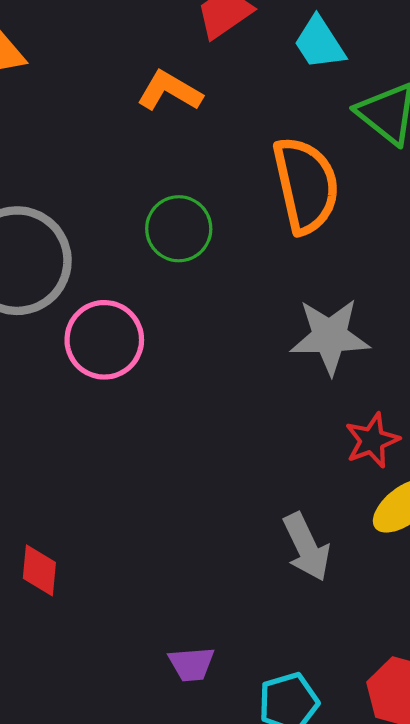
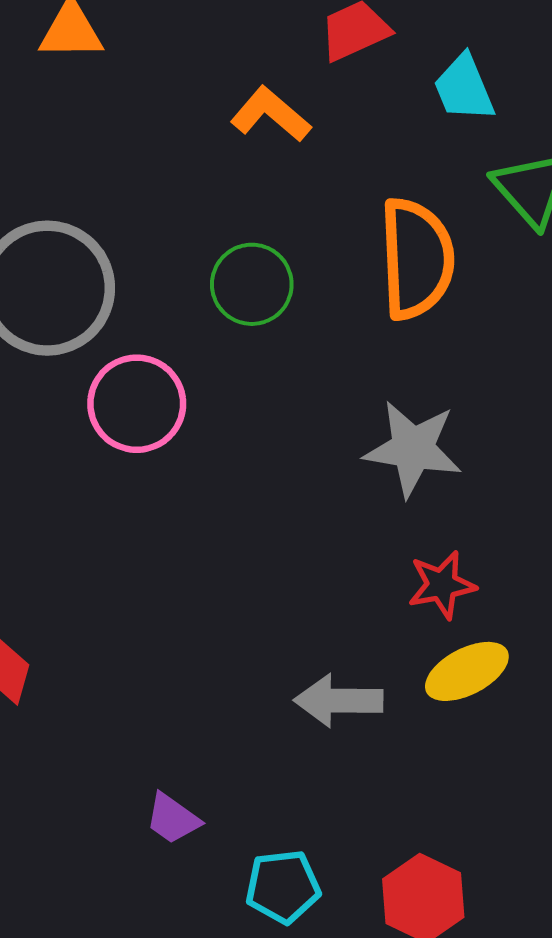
gray arrow: (306, 547) -> (339, 701), turned 106
purple trapezoid: (192, 664) -> (173, 819), turned 30

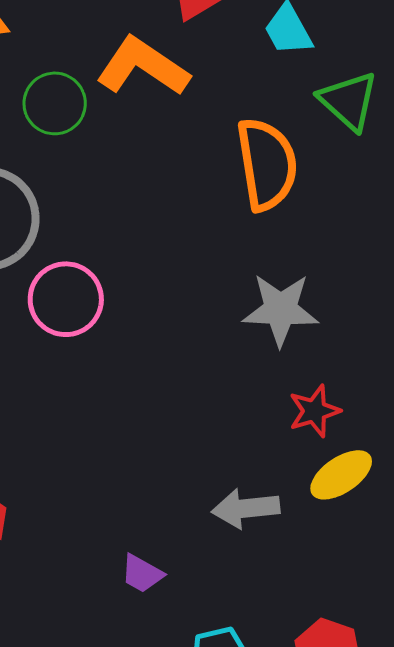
orange L-shape: (271, 114) -> (143, 67), size x1.5
green circle: (252, 284) -> (55, 103), moved
purple trapezoid: (173, 819) -> (142, 574), moved

